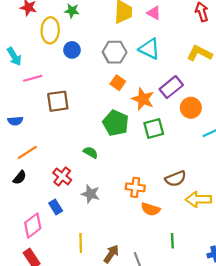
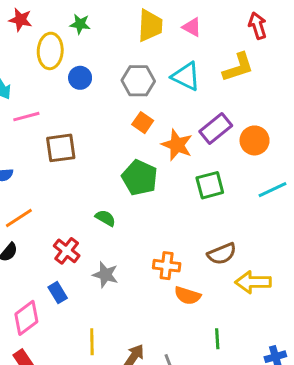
yellow L-shape: (200, 53) -> (238, 67), moved, turned 135
orange circle: (191, 108) -> (255, 140), moved
green square: (154, 128) -> (210, 185), moved

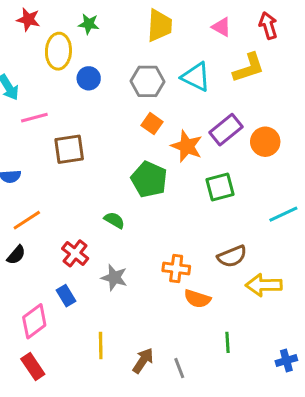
pink triangle: (192, 27) -> (221, 27), moved
cyan line: (272, 190) -> (283, 214), moved

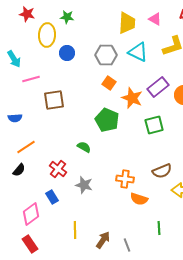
yellow trapezoid: (160, 26) -> (127, 23), moved

